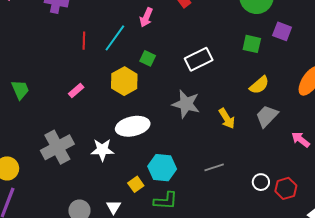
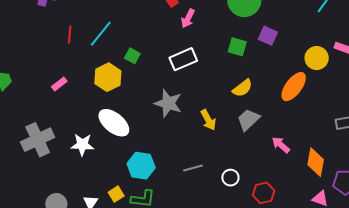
pink arrow: (146, 17) -> (188, 18), moved
white ellipse: (133, 126) -> (114, 123), turned 48
white circle: (261, 182) -> (230, 178), moved
yellow square: (136, 184) -> (116, 194), moved

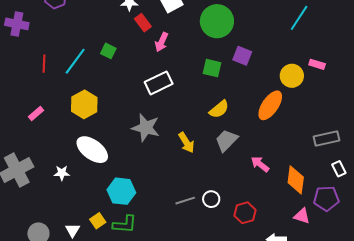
green square: (132, 56) -> (108, 51), moved
white star: (82, 145) -> (62, 173), size x0.7
gray line: (193, 168) -> (185, 201), moved

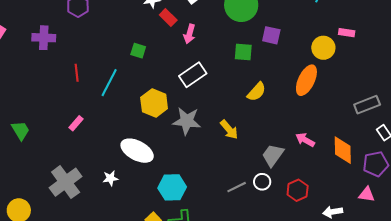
cyan line: (75, 61) -> (109, 83), moved
yellow hexagon: (84, 104) -> (154, 103), moved
gray trapezoid: (226, 140) -> (273, 155), moved
pink triangle: (302, 216) -> (367, 194), moved

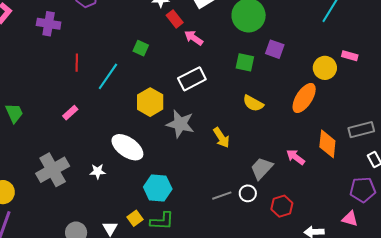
pink arrow: (189, 34) -> (194, 38), turned 102
yellow semicircle: (256, 92) -> (253, 103), turned 70
orange diamond: (343, 150) -> (327, 144), moved

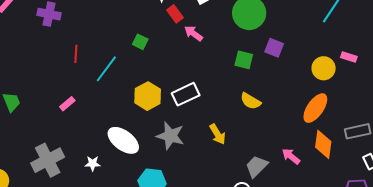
white rectangle: (192, 79) -> (186, 94), moved
orange ellipse: (304, 98) -> (315, 108), moved
gray star: (180, 124) -> (170, 136), moved

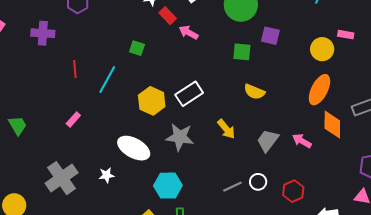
gray trapezoid: (257, 166) -> (268, 141), moved

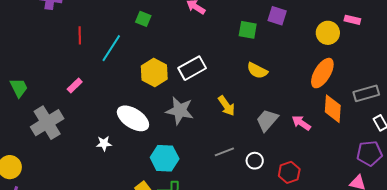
gray cross: (62, 178) -> (47, 123), moved
gray line: (232, 187) -> (224, 152), moved

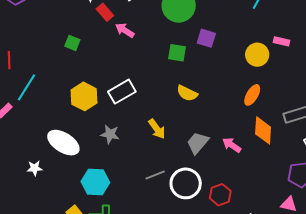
cyan line: (111, 48) -> (27, 87), moved
orange ellipse: (322, 73) -> (252, 95), size x0.7
gray star: (180, 111) -> (110, 134), size x0.7
white circle: (255, 161) -> (186, 183), size x1.8

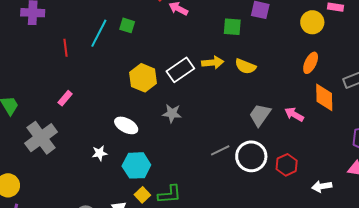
cyan line: (27, 87) -> (99, 33), moved
yellow arrow: (157, 129) -> (213, 63), moved, turned -55
white ellipse: (63, 143) -> (126, 125), size x0.7
cyan hexagon: (95, 182) -> (136, 165), moved

